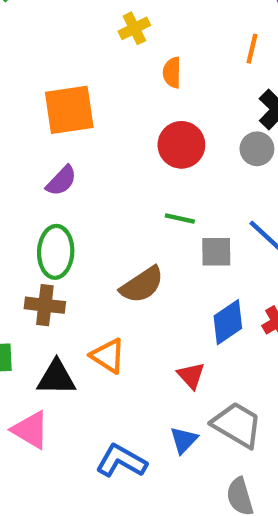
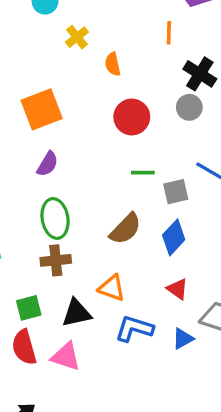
blue diamond: (228, 322) -> (174, 237), moved
blue triangle: (184, 440) -> (183, 339), turned 30
blue L-shape: (121, 461) -> (134, 329), moved

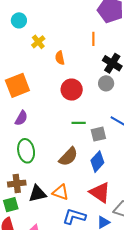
brown cross: (56, 260) -> (17, 184), moved
red triangle: (177, 289) -> (100, 192), size x1.6
black triangle: (77, 313) -> (37, 194), moved

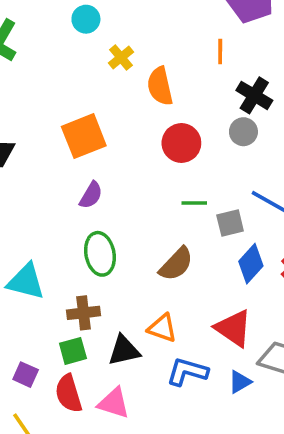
orange semicircle: (60, 58) -> (160, 86), size x1.5
blue diamond: (97, 162) -> (251, 264), moved
black triangle: (37, 194) -> (124, 350), moved

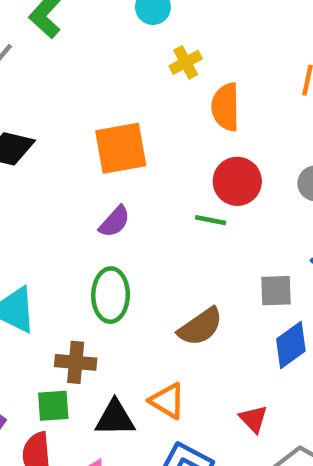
green line: (194, 203) -> (211, 220), moved
red triangle: (233, 328) -> (253, 419), size x0.6

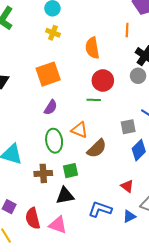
yellow cross: (186, 62) -> (53, 33), moved, turned -32
orange triangle: (167, 401) -> (79, 130), moved
green square: (53, 406) -> (71, 171), moved

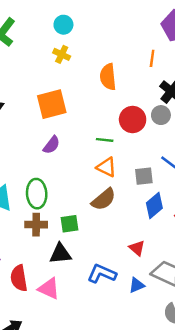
red circle: (103, 81) -> (133, 119), moved
orange triangle: (79, 130) -> (107, 167), moved
green ellipse: (54, 141) -> (37, 194), moved

